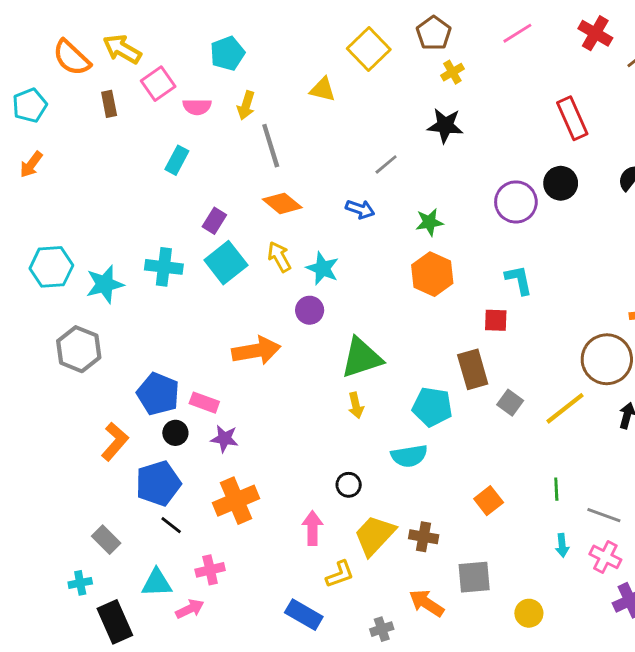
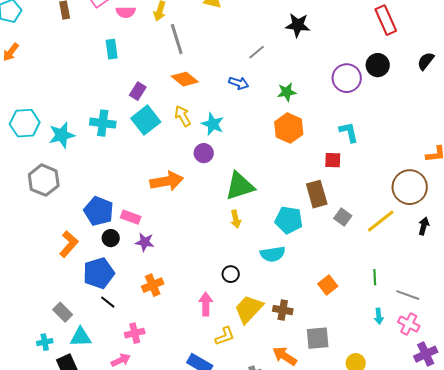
cyan rectangle: (177, 160) -> (112, 49), turned -36
orange cross: (236, 501) -> (153, 285), size x0.7
cyan triangle: (157, 583) -> (81, 337), moved

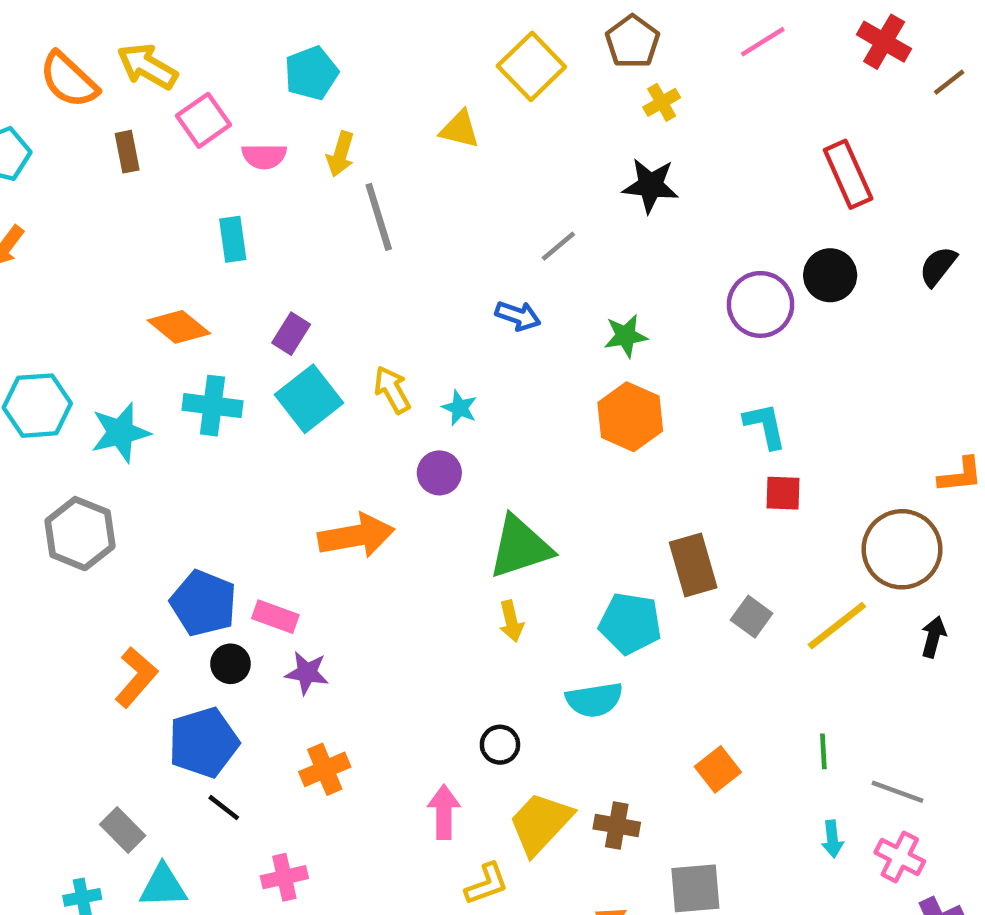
orange diamond: (185, 79) -> (179, 327), moved
cyan star: (213, 124) -> (460, 408), size x0.7
red square: (333, 160) -> (783, 493), moved

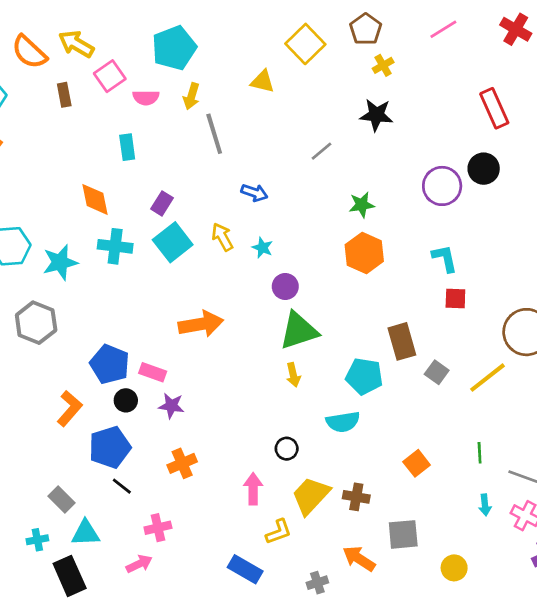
cyan pentagon: (311, 73) -> (174, 48), size x1.4
blue arrow: (518, 316) -> (254, 193), moved
orange diamond: (179, 327) -> (95, 199), turned 39
purple circle: (439, 473) -> (285, 286), moved

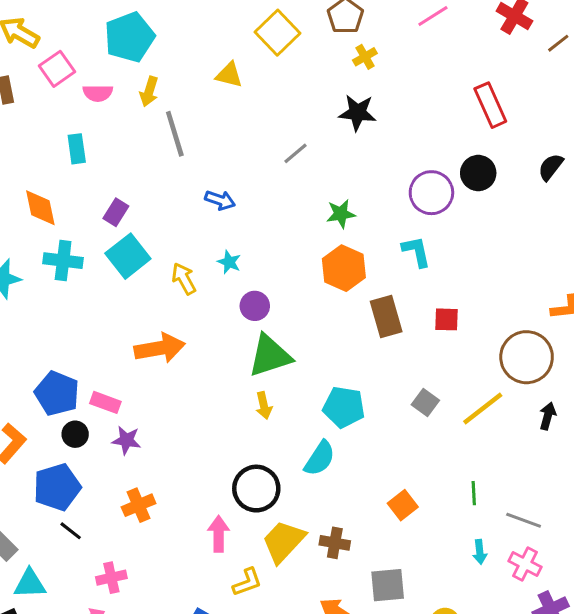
yellow arrow: (222, 237) -> (184, 279), moved
cyan L-shape: (445, 258) -> (416, 252), moved
brown rectangle: (402, 341) -> (386, 316), moved
cyan semicircle: (343, 422) -> (320, 458), turned -48
black circle: (287, 449) -> (256, 489), size x1.8

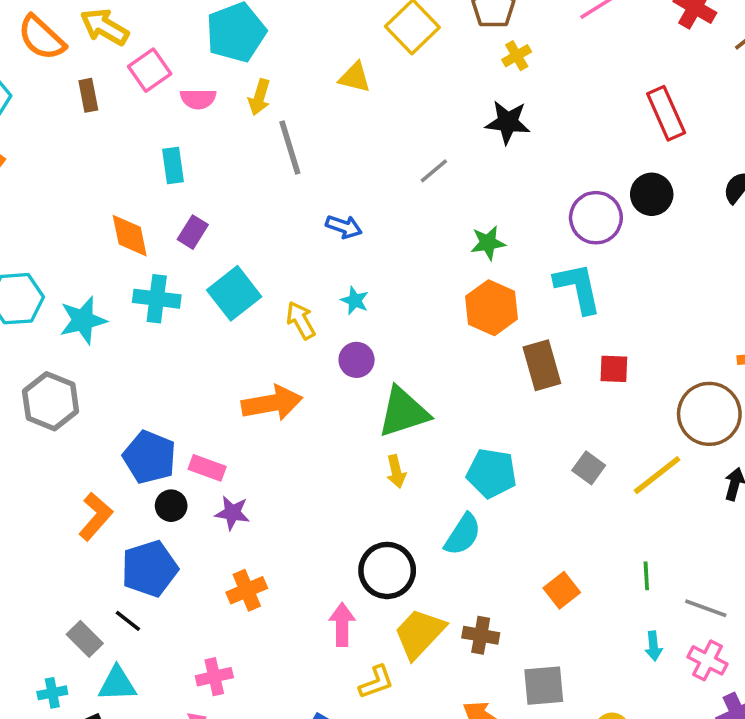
purple rectangle: (116, 212) -> (193, 232), moved
cyan L-shape: (416, 252) -> (578, 288), size x1.4
purple circle: (255, 306) -> (357, 360), moved
black line: (71, 531) -> (128, 621), moved

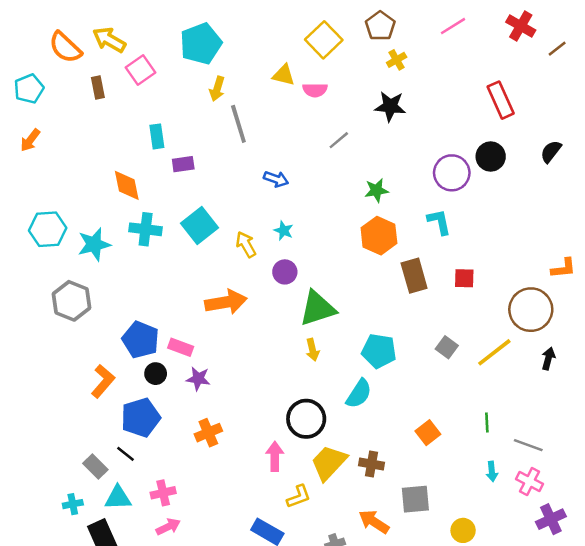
pink semicircle: (198, 99) -> (315, 90), moved
purple rectangle: (193, 232) -> (183, 164), moved, turned 50
cyan L-shape: (578, 288) -> (439, 222), size x0.7
pink cross: (214, 677) -> (163, 493), moved

